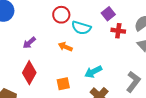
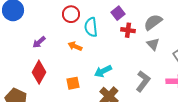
cyan semicircle: (81, 28) -> (91, 27), turned 66

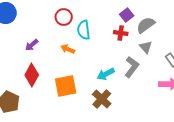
purple square: (118, 13) -> (127, 15), moved
cyan arrow: (103, 71) -> (106, 74), moved
gray L-shape: (143, 81) -> (132, 67), moved
orange square: (73, 83) -> (66, 86), size x1.6

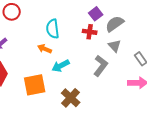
red circle: (64, 17) -> (12, 12), moved
orange arrow: (68, 49) -> (45, 49), moved
cyan arrow: (106, 74) -> (61, 66), moved

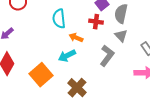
gray semicircle: (115, 24) -> (121, 14), turned -42
orange arrow: (45, 49) -> (76, 38), moved
orange square: (35, 85) -> (41, 75), turned -30

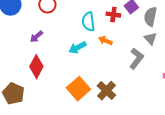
red cross: (96, 22) -> (113, 15), moved
cyan arrow: (67, 56) -> (77, 48), moved
orange square: (41, 75) -> (78, 89), moved

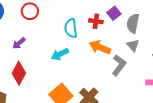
orange arrow: (105, 41) -> (100, 47), moved, size x1.5

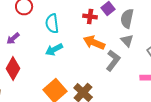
cyan semicircle: (71, 28) -> (52, 24), moved

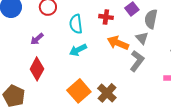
red cross: (90, 16) -> (106, 17), moved
gray triangle: (127, 40) -> (142, 38), moved

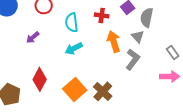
orange arrow: (118, 43) -> (114, 41), turned 50
red diamond: (37, 69) -> (40, 79), moved

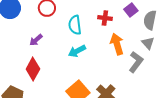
gray triangle: (138, 36) -> (148, 43), moved
red diamond: (40, 79) -> (33, 69), moved

